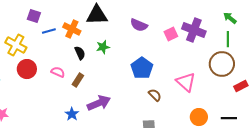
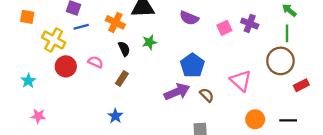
purple cross: (194, 30) -> (250, 23), size x0.7
blue line: (49, 31) -> (81, 27), moved
pink semicircle: (58, 72) -> (95, 62), moved
purple arrow: (99, 103) -> (177, 92), moved

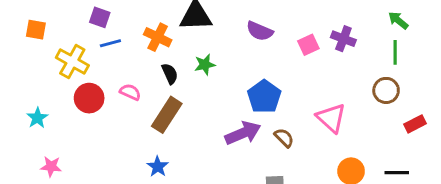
brown circle: (280, 61) -> (386, 90), size x0.7
brown rectangle: (122, 79) -> (167, 115), size x1.6

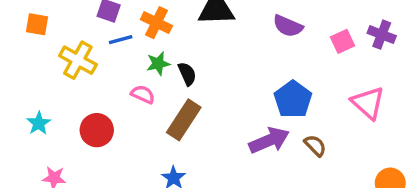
orange cross: (158, 37) -> (156, 23), moved
green star: (205, 65) -> (158, 64), moved
red circle: (89, 98) -> (97, 130), moved
pink triangle: (331, 118) -> (368, 103), moved

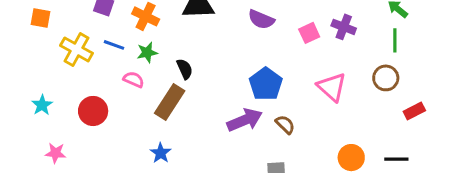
blue line: (121, 40) -> (114, 45), moved, turned 35
black semicircle: (187, 74) -> (185, 69), moved

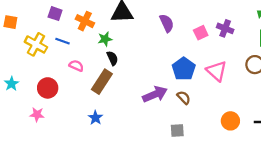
purple semicircle: (261, 19) -> (167, 23), turned -138
green star: (147, 52) -> (105, 39), moved
blue pentagon: (266, 84) -> (184, 69), moved
pink star: (56, 153) -> (37, 115), moved

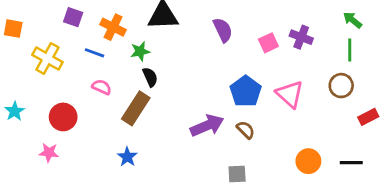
blue line: (63, 41) -> (94, 53), moved

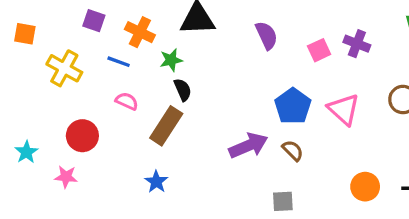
cyan star: (15, 111) -> (27, 152), moved

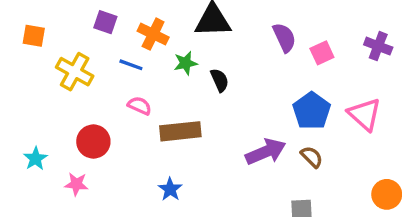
pink square: (319, 50) -> (322, 53), moved
black semicircle: (183, 90) -> (220, 80), moved
brown rectangle: (166, 126) -> (180, 131), turned 51

